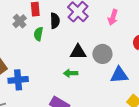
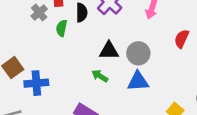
green arrow: (71, 73) -> (100, 76), turned 32
blue triangle: (119, 75) -> (138, 81), moved

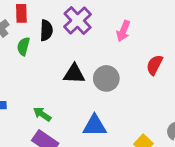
green arrow: (100, 76) -> (42, 114), moved
blue triangle: (138, 81) -> (95, 126), moved

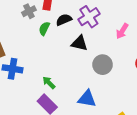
black semicircle: (46, 30) -> (64, 20), turned -126
black triangle: (74, 74) -> (79, 43), moved

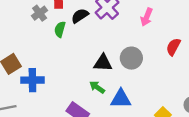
black triangle: (79, 43) -> (103, 63), moved
green arrow: (49, 83) -> (97, 87), moved

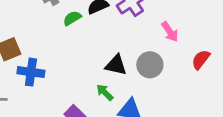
pink arrow: (147, 17) -> (170, 32), moved, turned -66
green semicircle: (60, 29) -> (72, 18), turned 35

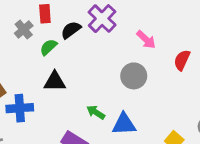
black triangle: (116, 65) -> (55, 82), moved

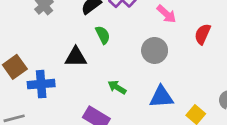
green semicircle: (48, 47) -> (103, 35), moved, turned 108
blue triangle: (124, 124) -> (161, 97), moved

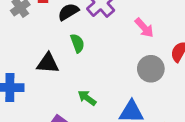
gray circle: (155, 50) -> (151, 69), moved

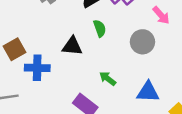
gray circle: (151, 69) -> (142, 42), moved

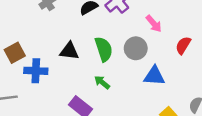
green semicircle: (100, 28) -> (104, 49), moved, size x1.5
blue triangle: (148, 92) -> (154, 76), moved

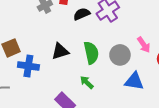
pink arrow: (154, 24) -> (144, 45), moved
black triangle: (69, 51) -> (60, 51), turned -30

